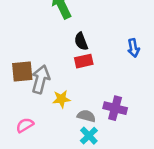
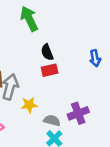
purple cross: (115, 108) -> (78, 113), turned -36

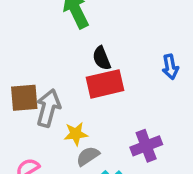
red rectangle: (50, 70) -> (105, 84), size x1.5
gray semicircle: (52, 120) -> (88, 156), moved, turned -49

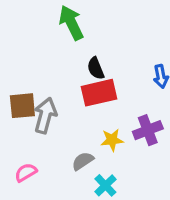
yellow star: (76, 134) -> (112, 140), moved
purple cross: (146, 146) -> (148, 130), moved

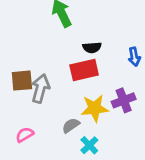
black semicircle: (96, 68) -> (92, 47), moved, turned -72
yellow star: (112, 140) -> (95, 108), size x1.5

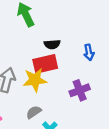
yellow star: (95, 108) -> (35, 80), moved

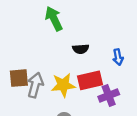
red rectangle: (45, 64) -> (90, 80), moved

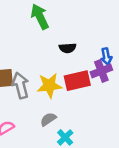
gray arrow: (35, 85) -> (20, 85), turned -30
purple cross: (109, 96) -> (101, 71), moved

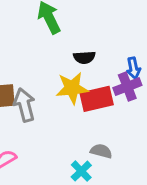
yellow star: (49, 85) -> (72, 88), moved
gray semicircle: (48, 119) -> (101, 151), moved, turned 49

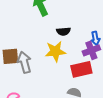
red rectangle: (97, 99) -> (81, 69), moved

